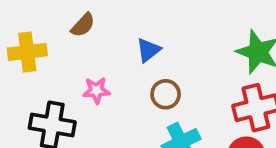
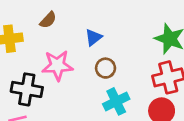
pink star: (96, 90) -> (57, 65), size x1.6

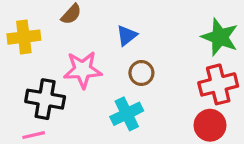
cyan cross: (116, 101) -> (127, 114), moved

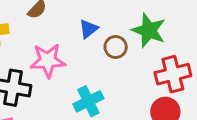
green star: (220, 37) -> (149, 30), moved
brown circle: (141, 73) -> (116, 47), moved

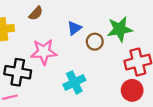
green star: (149, 30) -> (120, 29), turned -30

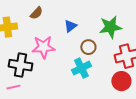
brown circle: (95, 42) -> (88, 47), moved
cyan cross: (74, 82) -> (81, 68), moved

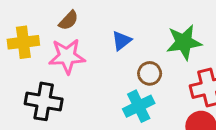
pink star: (43, 47) -> (67, 56), moved

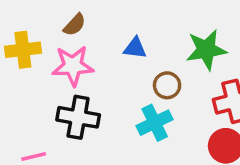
blue triangle: (122, 41) -> (135, 48), turned 45
black cross: (44, 101) -> (78, 117), moved

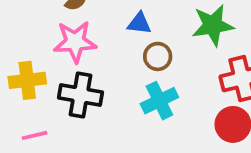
yellow cross: (23, 50) -> (27, 80), moved
brown circle: (167, 85) -> (158, 56), moved

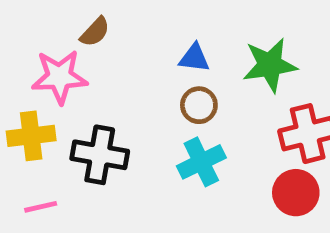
blue triangle: (139, 23) -> (194, 58), moved
pink star: (75, 42) -> (60, 77), moved

